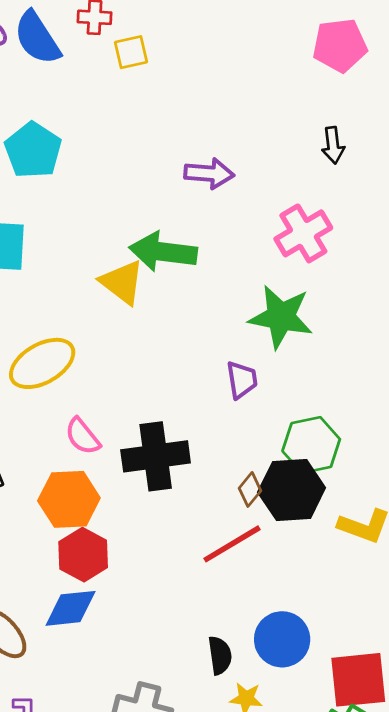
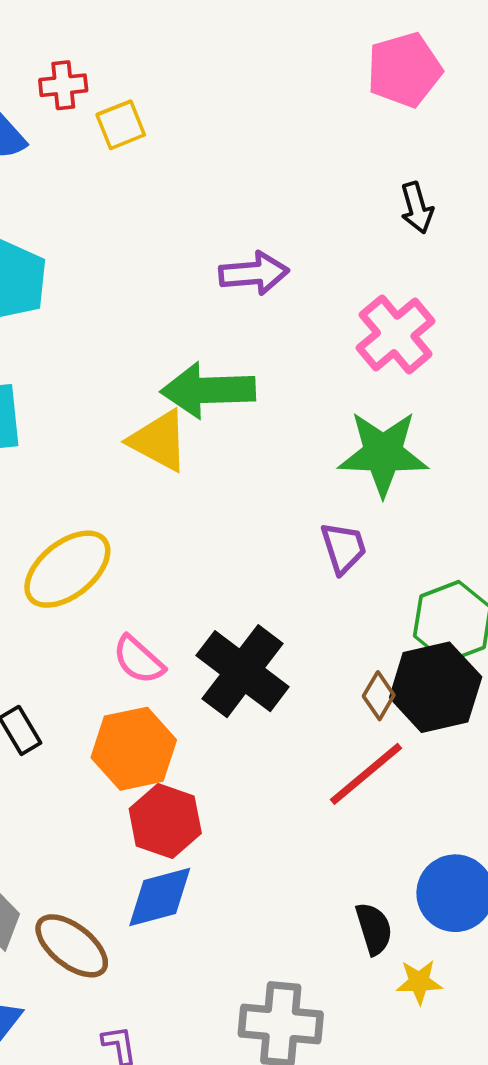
black cross: (156, 456) -> (243, 671), turned -36

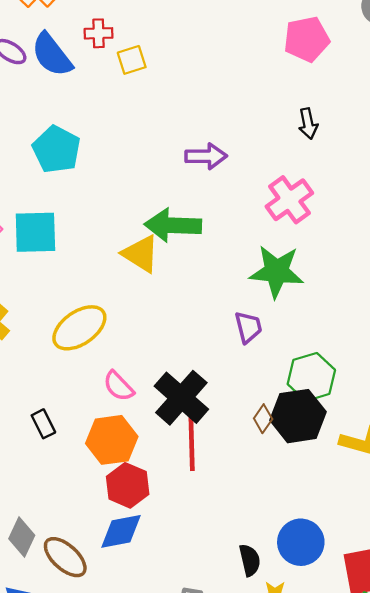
red line: (366, 774) -> (192, 444), moved, turned -56

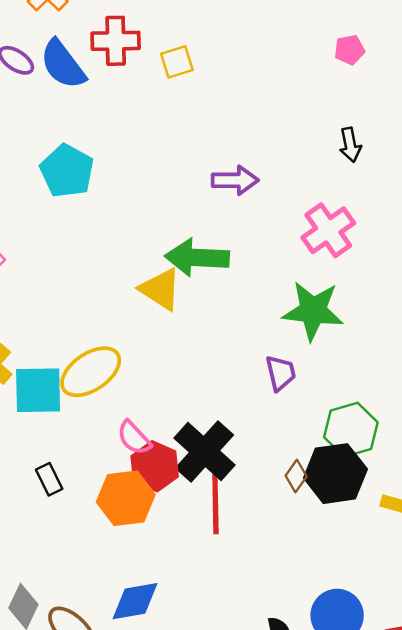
red cross: (98, 33) -> (116, 41), size x1.5
pink pentagon: (307, 39) -> (349, 50), size x0.6
yellow square: (132, 60) -> (177, 62), moved
cyan square: (35, 232) -> (38, 390), moved
red hexagon: (128, 485) -> (155, 466), moved

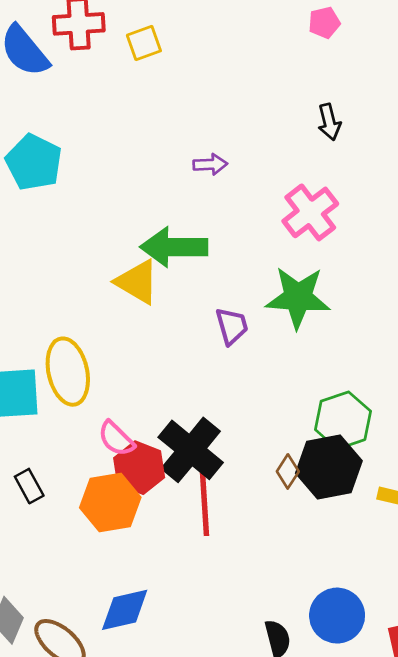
purple arrow: (235, 180) -> (210, 164), size x0.7
yellow ellipse: (91, 372) -> (68, 372), turned -66
purple trapezoid: (281, 373) -> (232, 326), moved

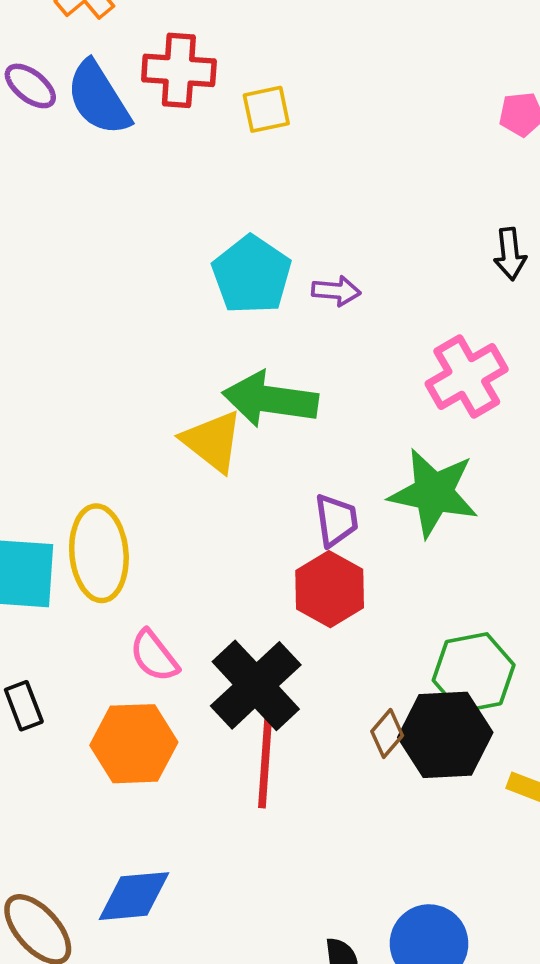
cyan pentagon: (34, 162) -> (252, 275), moved
red hexagon: (139, 468) -> (330, 589), moved

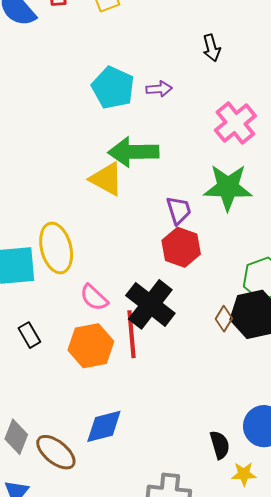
black arrow: (510, 254) -> (212, 48), moved
red line: (265, 764) -> (131, 334), moved

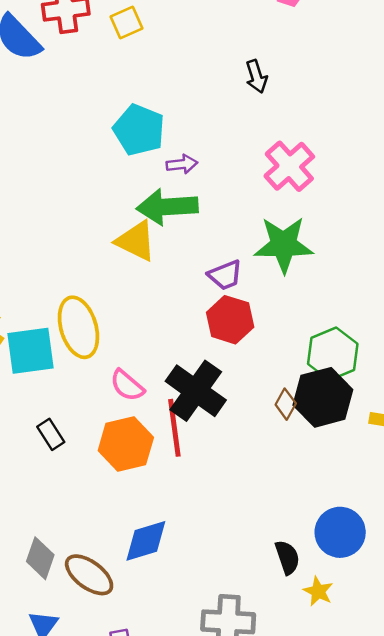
purple arrow: (159, 89) -> (182, 164), moved
purple trapezoid: (179, 210) -> (225, 275), turned 88
yellow star: (244, 474) -> (318, 591), turned 30

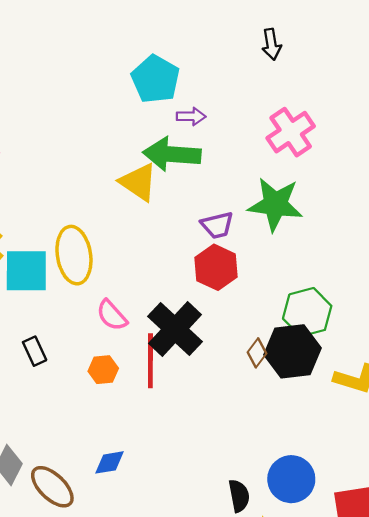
orange hexagon: (126, 444) -> (103, 370), size x0.6
blue diamond: (146, 541) -> (110, 462), size x0.7

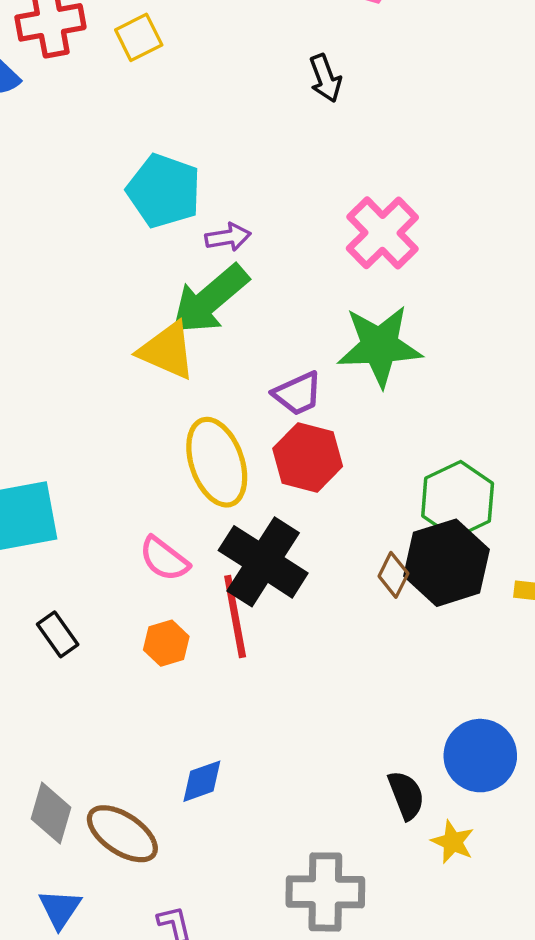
black arrow: (271, 44) -> (325, 78), moved
green arrow: (172, 154) -> (210, 299), turned -34
yellow ellipse: (74, 255) -> (217, 462), moved

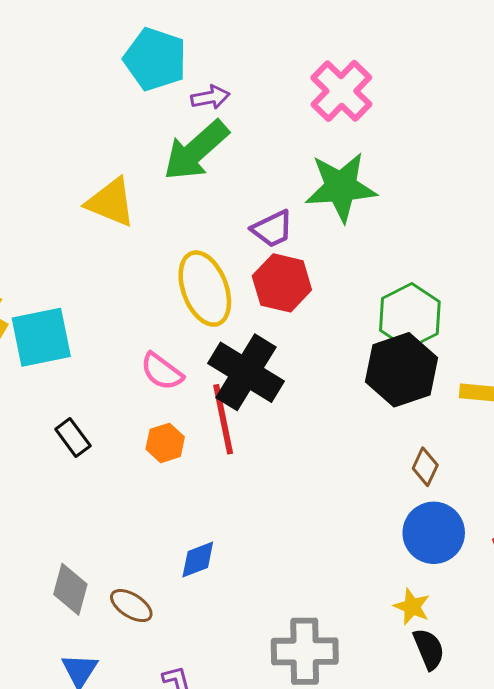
yellow triangle: (167, 351) -> (111, 202), moved
brown diamond: (393, 575) -> (425, 467), moved
black semicircle: (406, 795) -> (429, 649), moved
brown ellipse: (122, 834) -> (131, 606), size x0.7

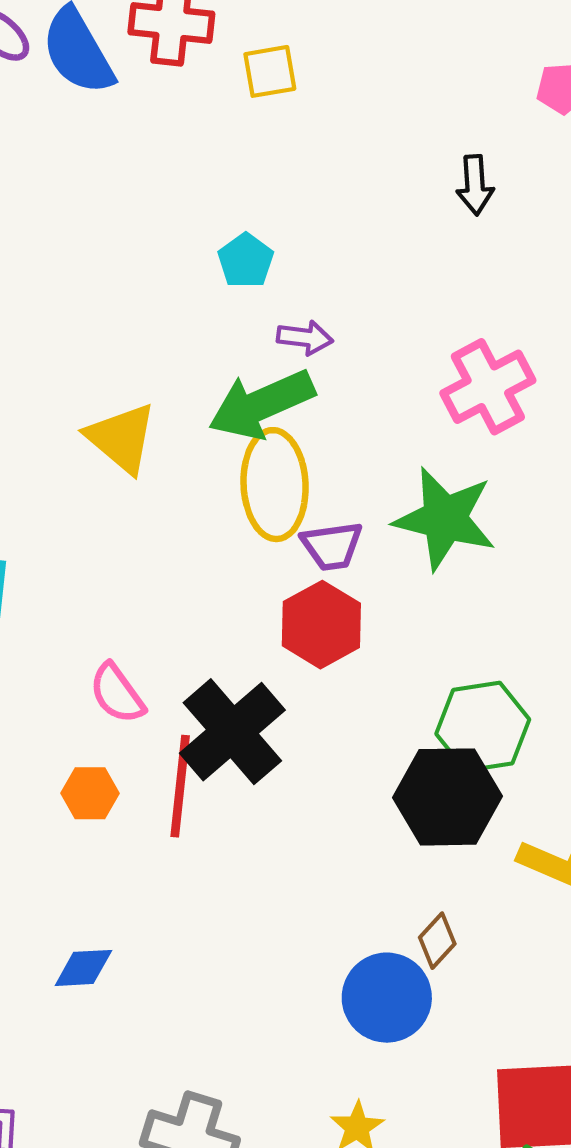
cyan pentagon: (155, 59) -> (246, 261), size x0.6
yellow ellipse: (205, 289) -> (275, 485), moved
blue circle: (434, 533) -> (387, 998), moved

